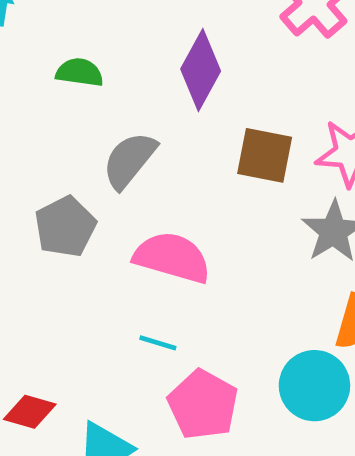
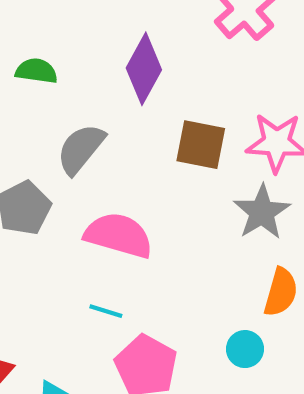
cyan circle: (314, 386) -> (245, 349), size x0.6

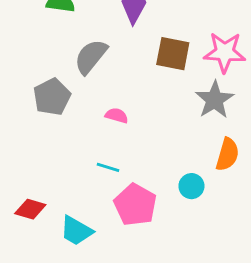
pink semicircle: (119, 235) -> (117, 116), size x0.5
cyan circle: (245, 349) -> (191, 186), moved

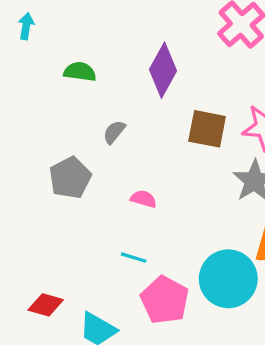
gray semicircle: (91, 57) -> (114, 132), size x0.6
cyan circle: (191, 186) -> (228, 279), size x2.0

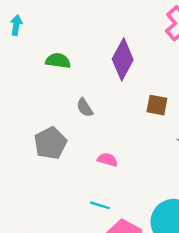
brown square: (207, 129) -> (157, 105), size x0.7
gray semicircle: (114, 132) -> (85, 108), turned -72

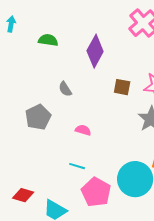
green semicircle: (58, 61) -> (48, 40), moved

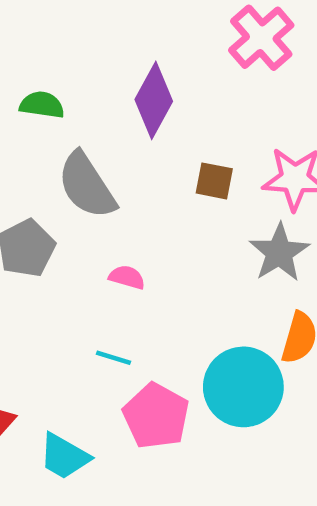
green semicircle: (48, 40) -> (42, 105), moved
gray semicircle: (65, 89) -> (87, 185), size x2.0

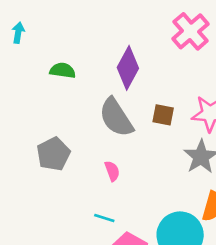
gray semicircle: (87, 185) -> (116, 117), moved
pink semicircle: (127, 277) -> (112, 171), turned 54

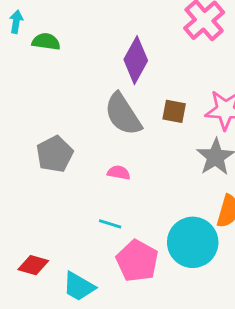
green semicircle: (63, 70) -> (46, 42), moved
pink semicircle: (112, 171) -> (119, 173), turned -60

